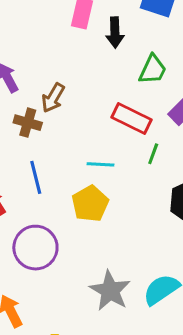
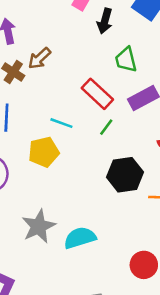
green trapezoid: (153, 70) -> (126, 60), turned 124

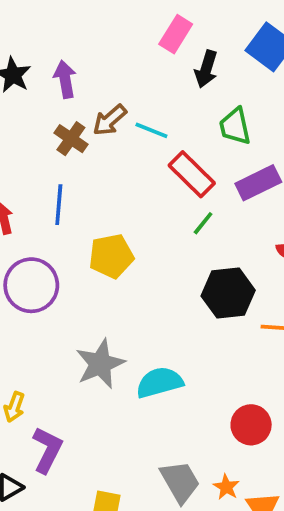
cyan line: (61, 123) -> (151, 130), moved

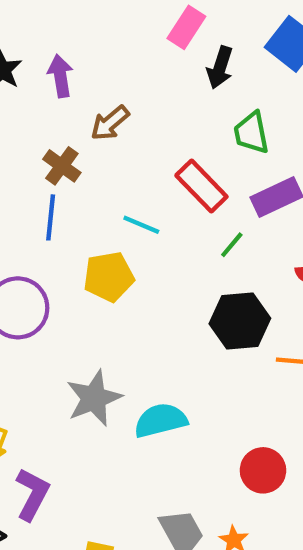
cyan line: (151, 130) -> (141, 225), moved
brown cross: (71, 139) -> (62, 166), moved
green line: (203, 223) -> (232, 245), moved

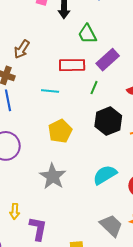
red rectangle: (201, 186) -> (72, 65), turned -30
yellow pentagon: (109, 277) -> (60, 131), moved
cyan semicircle: (161, 420) -> (105, 175), moved

